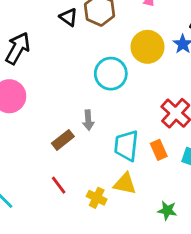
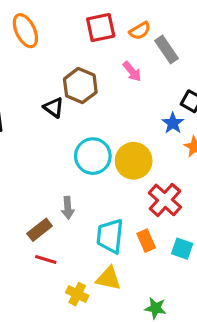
black triangle: (68, 17) -> (54, 107), moved
yellow circle: (147, 47) -> (134, 161), moved
red line: (59, 185) -> (46, 260), moved, turned -36

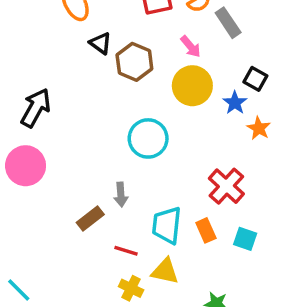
black triangle: (54, 107) -> (100, 43), moved
yellow circle: (134, 161) -> (192, 86), moved
red line: (46, 260) -> (126, 251), moved

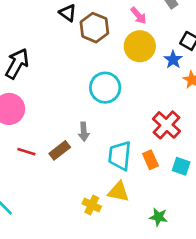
red line: (126, 251) -> (26, 152), moved

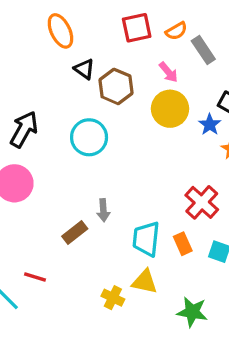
cyan circle: (105, 88) -> (89, 137), moved
red line: (26, 152) -> (35, 277), moved
green star: (158, 217) -> (192, 312), size x1.4

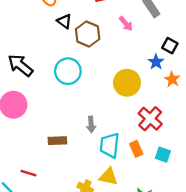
yellow circle: (170, 109) -> (127, 83), moved
black arrow: (24, 129) -> (20, 65), turned -80
gray arrow: (103, 210) -> (91, 124), moved
brown rectangle: (75, 233) -> (57, 141), turned 36

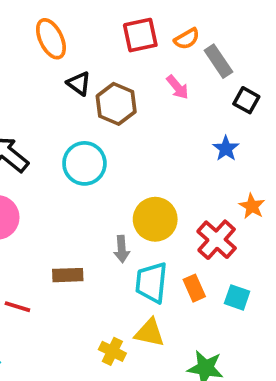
black square: (170, 46) -> (246, 100), moved
orange star: (172, 79) -> (252, 206), moved
yellow circle: (127, 83) -> (155, 219), moved
red line: (28, 173) -> (17, 307), moved

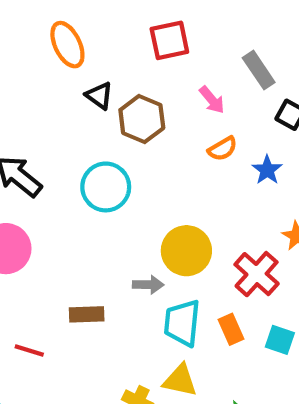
orange semicircle: (187, 39) -> (223, 149), moved
gray arrow: (122, 249) -> (148, 285), turned -85

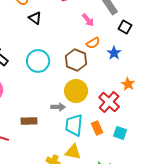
brown hexagon: (142, 119) -> (76, 60), moved

